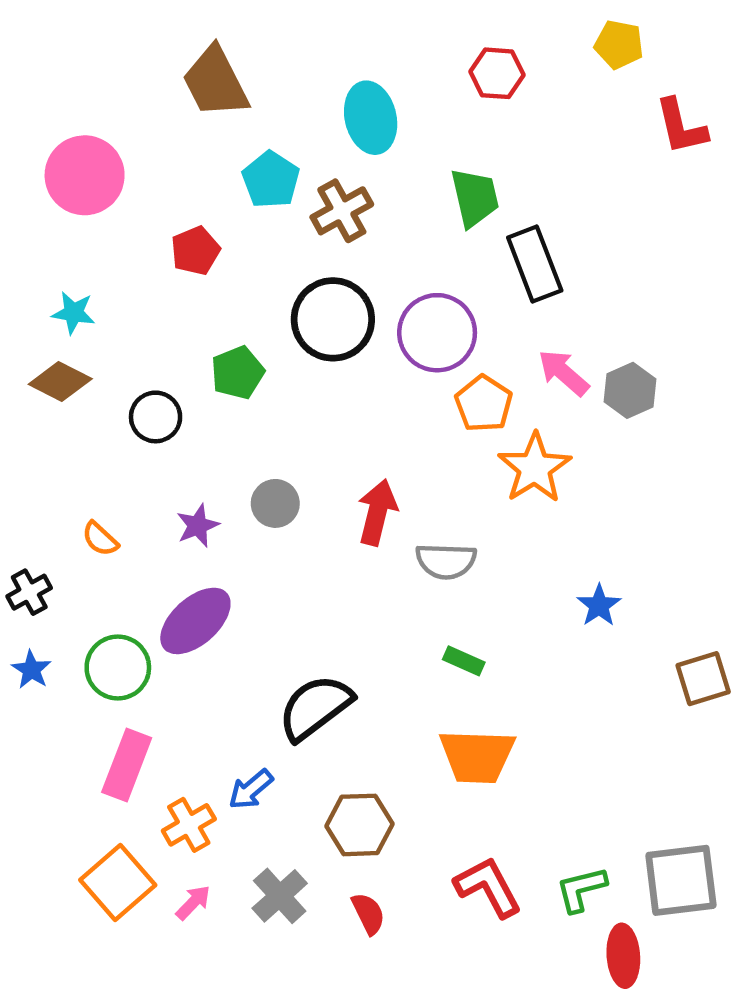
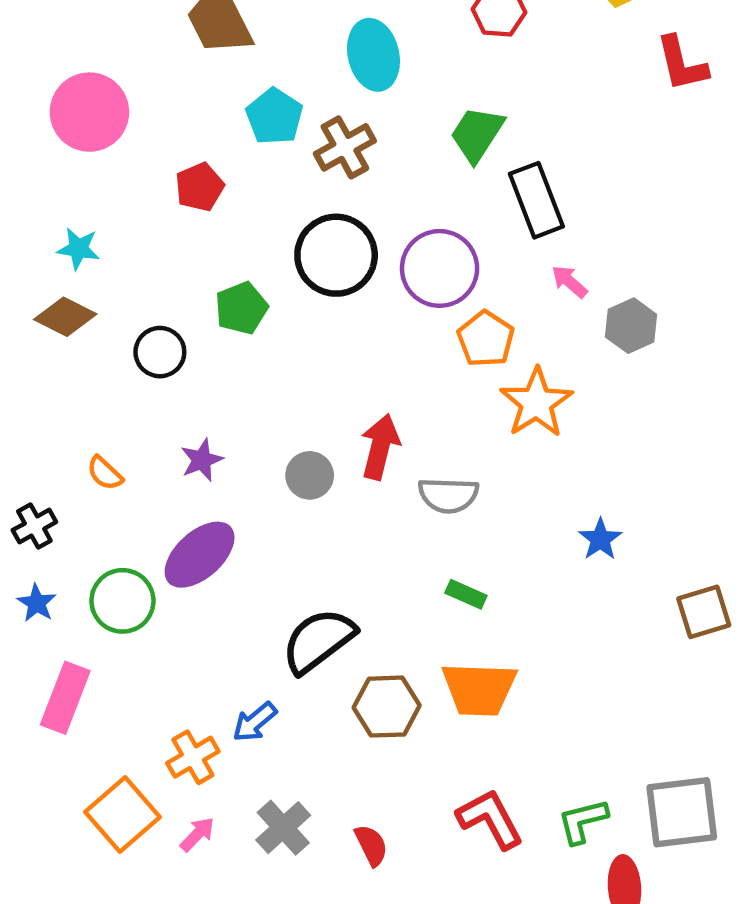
green trapezoid: (475, 197) -> (477, 134), turned -134
pink arrow: (563, 373) -> (569, 282), moved, size x0.7
gray circle: (275, 503) -> (310, 475), moved
pink rectangle: (127, 765) -> (65, 698), moved
brown hexagon: (360, 825) -> (387, 707), moved

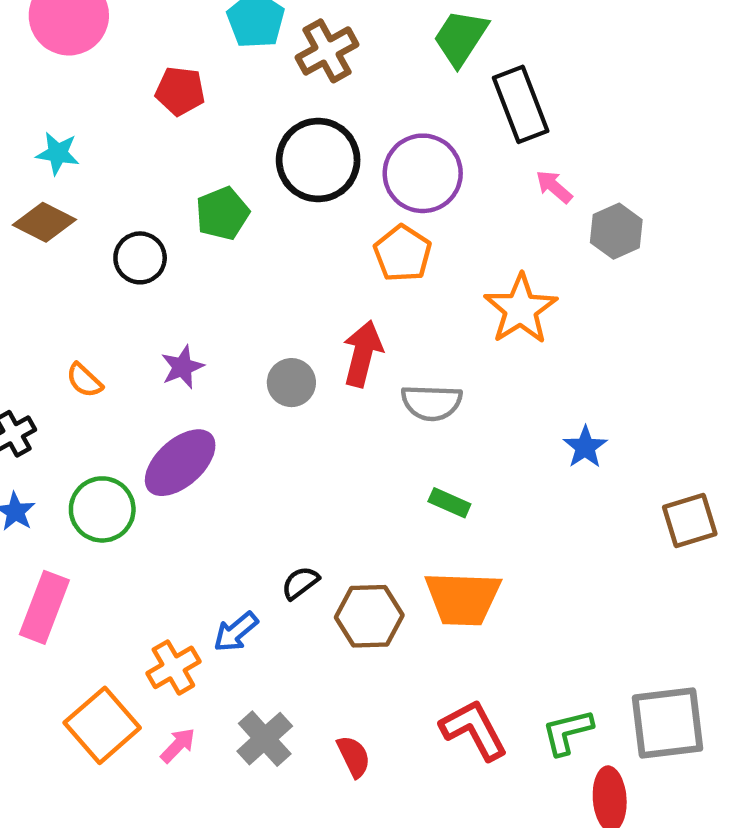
red pentagon: (200, 187) -> (180, 91), turned 30
orange pentagon: (486, 339) -> (403, 253), moved
black semicircle: (318, 641) -> (300, 583), moved, size x0.5

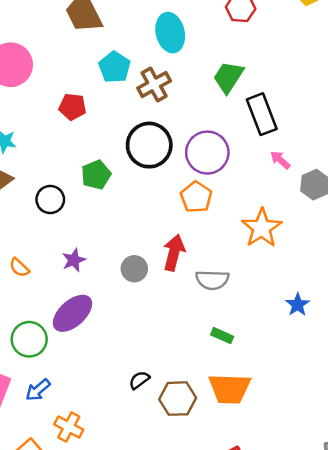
blue arrow: (236, 632) -> (38, 390), moved
orange cross: (173, 667) -> (69, 427), turned -32

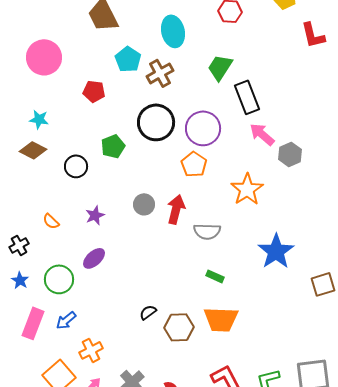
pink arrow: (280, 160) -> (262, 134), size x1.5
gray circle: (134, 269) -> (144, 204), moved
blue star: (298, 305) -> (276, 251), size x1.8
purple ellipse: (72, 313) -> (94, 258), size x0.7
orange cross: (69, 427) -> (91, 350), turned 35

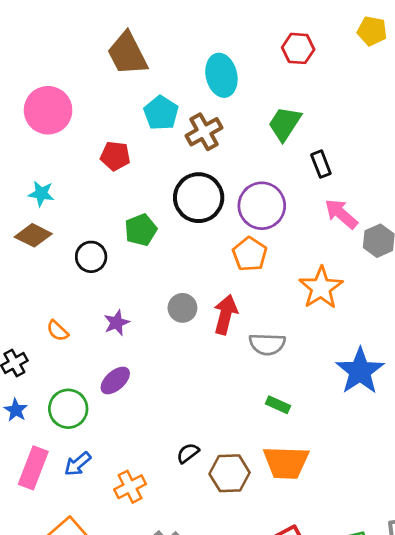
black rectangle: (247, 97) -> (321, 164), size x0.6
orange cross: (91, 350) -> (130, 487), moved

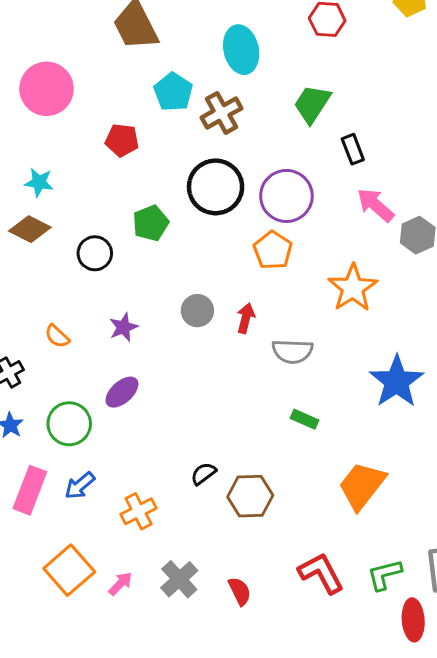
red arrow: (226, 315) -> (246, 318), size x0.7
orange trapezoid: (286, 463) -> (362, 486), moved, turned 126

